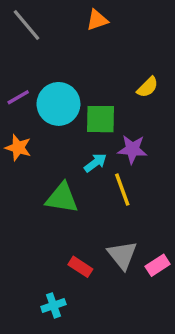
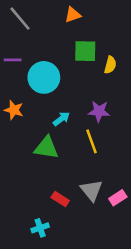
yellow semicircle: (148, 87) -> (110, 65), turned -30
purple line: (18, 97) -> (13, 60), moved, turned 30
green square: (100, 119) -> (85, 51), moved
cyan arrow: (95, 163) -> (61, 119), moved

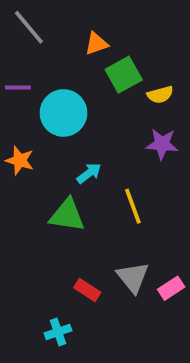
orange triangle: (73, 15) -> (96, 44), moved
green square: (85, 51) -> (124, 75), turned -30
yellow semicircle: (110, 65) -> (160, 95), turned 60
purple star: (99, 111) -> (162, 144), moved

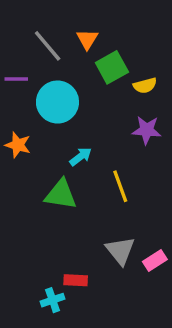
gray line: (29, 27) -> (48, 46), moved
orange triangle: (96, 44) -> (87, 39), turned -40
red rectangle: (87, 290) -> (76, 280), moved, turned -30

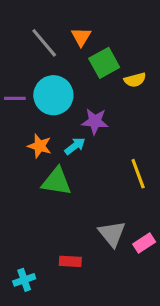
purple line: (16, 79) -> (15, 98), moved
purple star: (147, 130) -> (95, 121), moved
orange star: (18, 145) -> (40, 146), moved
yellow line: (120, 186) -> (138, 174), moved
cyan cross: (53, 300) -> (24, 280), moved

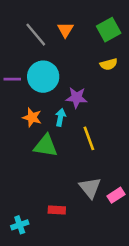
green square: (104, 63) -> (109, 30), moved
cyan arrow: (75, 146) -> (60, 117), turned -42
yellow line: (138, 174) -> (89, 138), moved

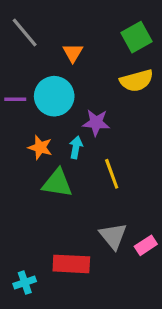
orange triangle: (65, 30) -> (73, 53), moved
gray line: (36, 35) -> (25, 32), moved
yellow semicircle: (109, 64) -> (137, 81), size x1.5
red rectangle: (57, 210) -> (71, 264), size x1.6

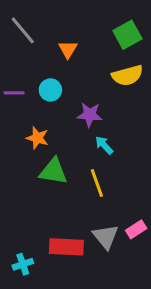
cyan circle: (54, 96) -> (50, 90), size x0.6
cyan arrow: (76, 147) -> (104, 145), moved, turned -54
yellow line: (112, 174) -> (97, 183), moved
gray triangle: (113, 236) -> (106, 237), moved

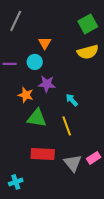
gray line: (23, 30) -> (16, 21), turned 65
orange triangle: (68, 49) -> (45, 43), moved
purple star: (90, 115) -> (47, 84), moved
red rectangle: (66, 247) -> (43, 154), moved

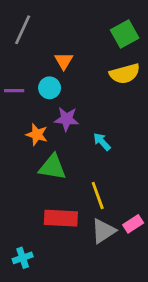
yellow line: (67, 126) -> (98, 195), moved
gray triangle: (73, 163) -> (103, 231), turned 36

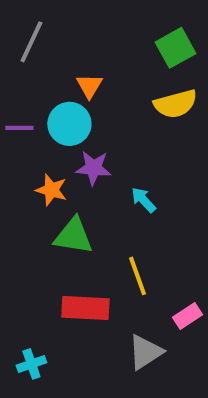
cyan circle: (50, 88) -> (69, 124), size x1.4
gray triangle: (103, 231) -> (145, 352), moved

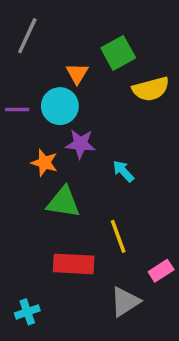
green square: (175, 48) -> (118, 53), moved

